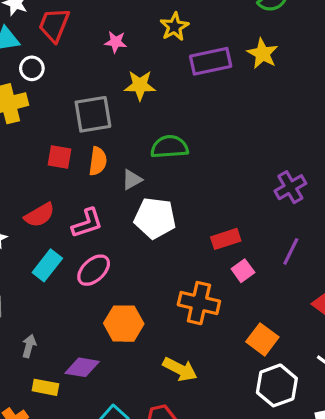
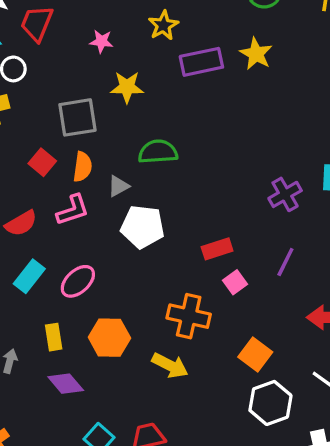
red square: (60, 157) -> (42, 162), turned 30
pink L-shape: (87, 223) -> (73, 210), moved
purple diamond: (82, 367) -> (66, 384), turned 40
yellow arrow: (180, 369) -> (170, 366), moved
yellow rectangle: (45, 387) -> (54, 337), moved, turned 70

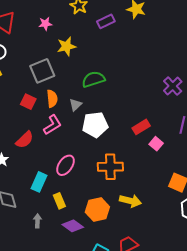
purple rectangle: (201, 62) -> (106, 21), size x0.7
cyan rectangle: (29, 276) -> (39, 182), moved
orange cross: (189, 316) -> (110, 167), moved
orange hexagon: (109, 338) -> (97, 210), moved

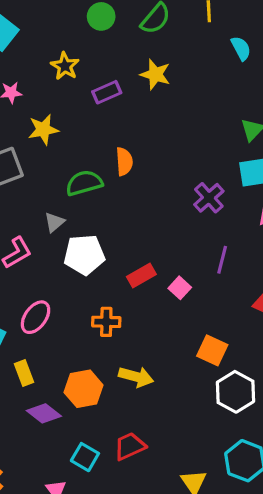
orange semicircle: (52, 99) -> (124, 162), moved
red rectangle: (141, 127) -> (141, 276), moved
orange cross: (110, 167) -> (106, 322), size x0.7

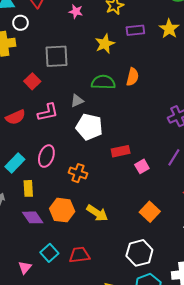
yellow star: (43, 130) -> (105, 44), moved, turned -30
pink ellipse: (36, 317) -> (46, 156), turned -35
orange cross: (106, 322) -> (78, 173), moved
white hexagon: (235, 392) -> (139, 253), moved

